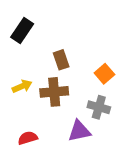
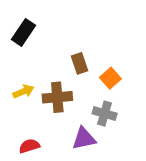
brown rectangle: (61, 60) -> (79, 63), moved

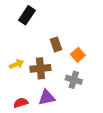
black rectangle: (23, 32) -> (27, 15), moved
purple triangle: (84, 139) -> (47, 97), moved

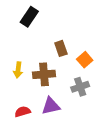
yellow arrow: (17, 64) -> (18, 70), turned 120
gray cross: (74, 80) -> (80, 87), turned -35

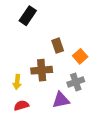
yellow arrow: (18, 70) -> (17, 82), moved
purple triangle: (51, 106) -> (61, 100), moved

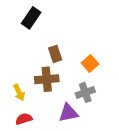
brown rectangle: (58, 46) -> (55, 54), moved
yellow arrow: (17, 82) -> (19, 92), turned -32

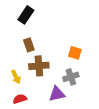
brown rectangle: (55, 54) -> (29, 45), moved
orange square: (90, 64) -> (75, 53), turned -32

